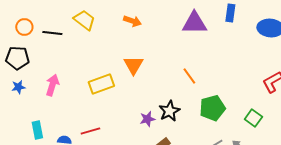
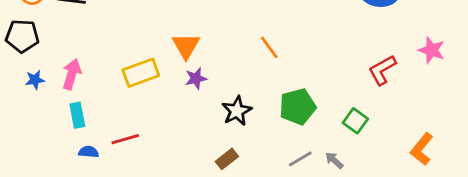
orange line: (189, 76) -> (269, 47), moved
blue star: (18, 87) -> (35, 80), moved
purple star: (147, 119) -> (196, 78), moved
cyan rectangle: (37, 130) -> (77, 115), moved

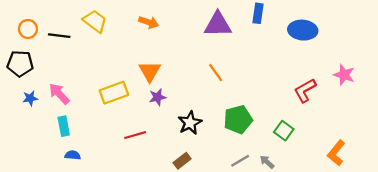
pink arrow: (72, 74) -> (59, 94), turned -60
red line: (125, 139) -> (135, 135), moved

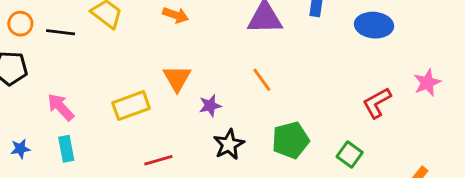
pink star: (344, 75) -> (427, 83), turned 30
purple star: (158, 97) -> (210, 106), moved
blue star: (30, 98) -> (20, 149), moved

